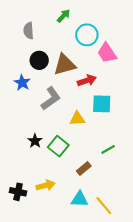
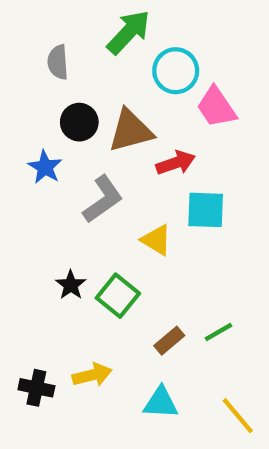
green arrow: (64, 16) -> (129, 32), size x1.6
yellow triangle: (77, 119) -> (156, 240), turned 35
green line: (108, 149) -> (219, 332), moved
yellow line: (104, 206) -> (238, 416), moved

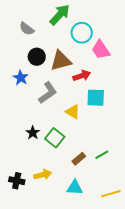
gray semicircle: (58, 62) -> (27, 29), turned -49
yellow line: (238, 416) -> (111, 194), turned -66

